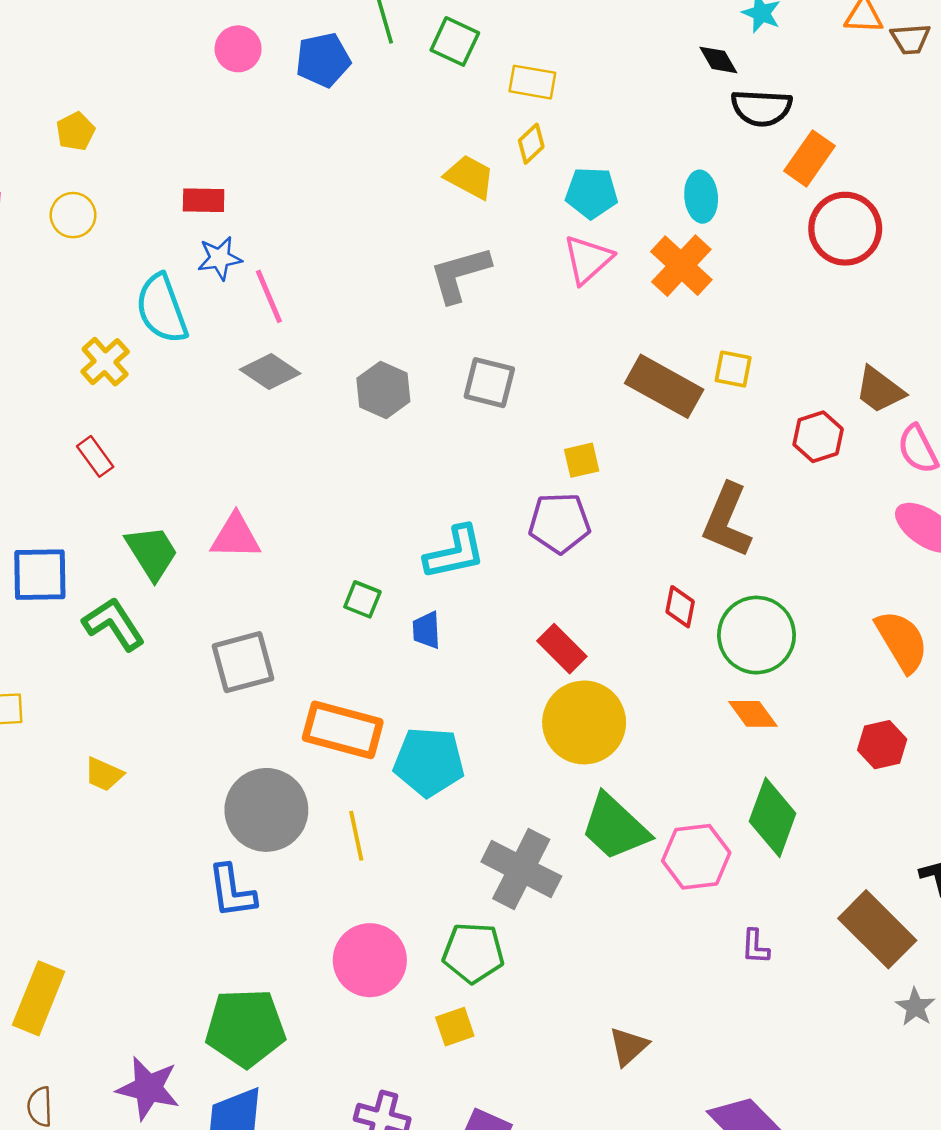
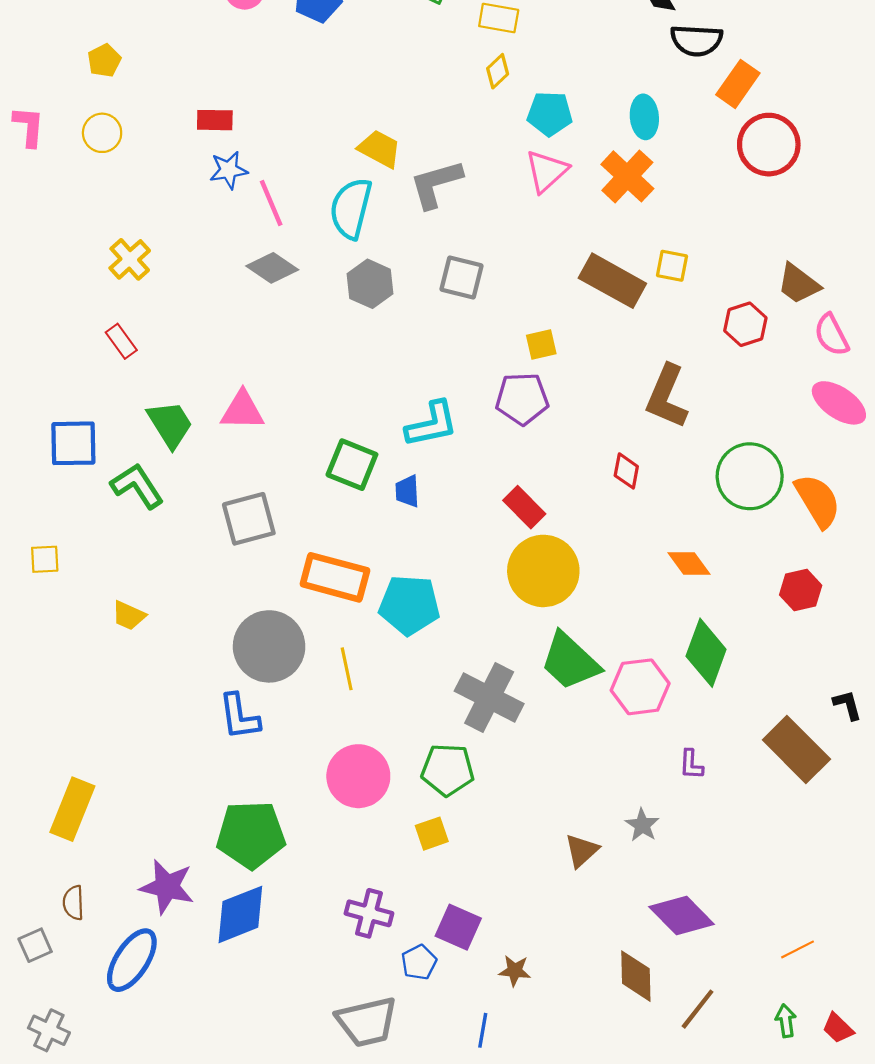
yellow trapezoid: (470, 177) -> (380, 149), moved
cyan semicircle: (162, 309) -> (351, 208), moved, turned 34
green square: (362, 599) -> (352, 465), size x1.6
green circle: (757, 635) -> (750, 476), moved
gray star: (915, 1007) -> (642, 825), moved

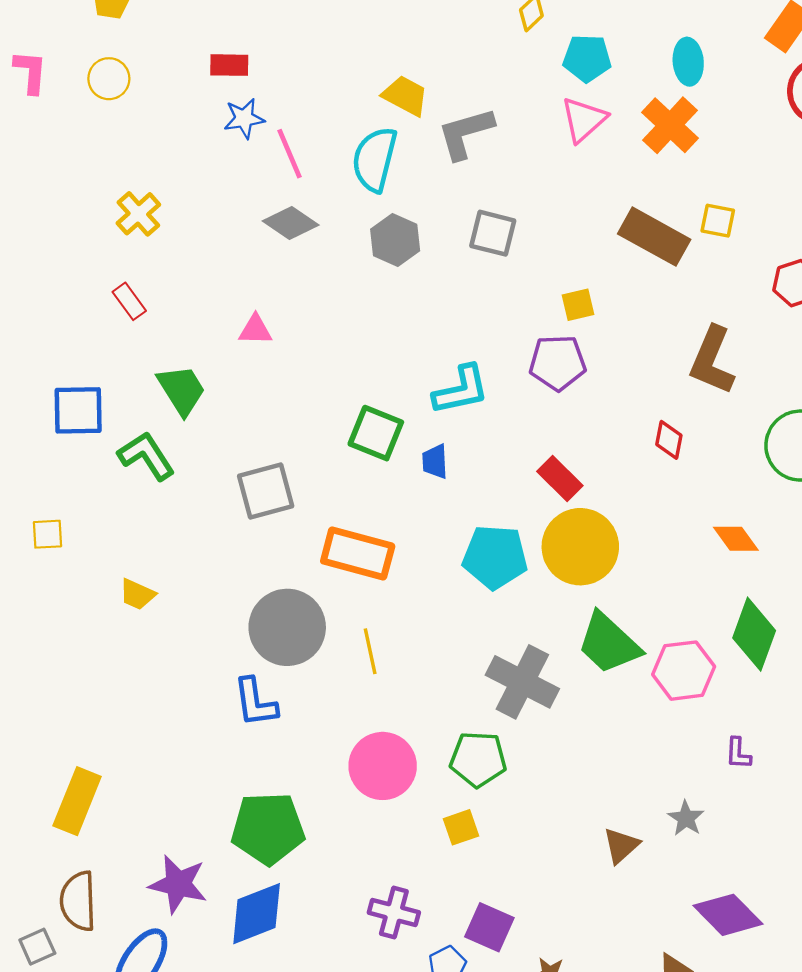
pink triangle: (242, 410) -> (255, 330), moved, size x0.7
cyan pentagon: (409, 605) -> (495, 557), moved
brown semicircle: (73, 903) -> (78, 901), size x1.6

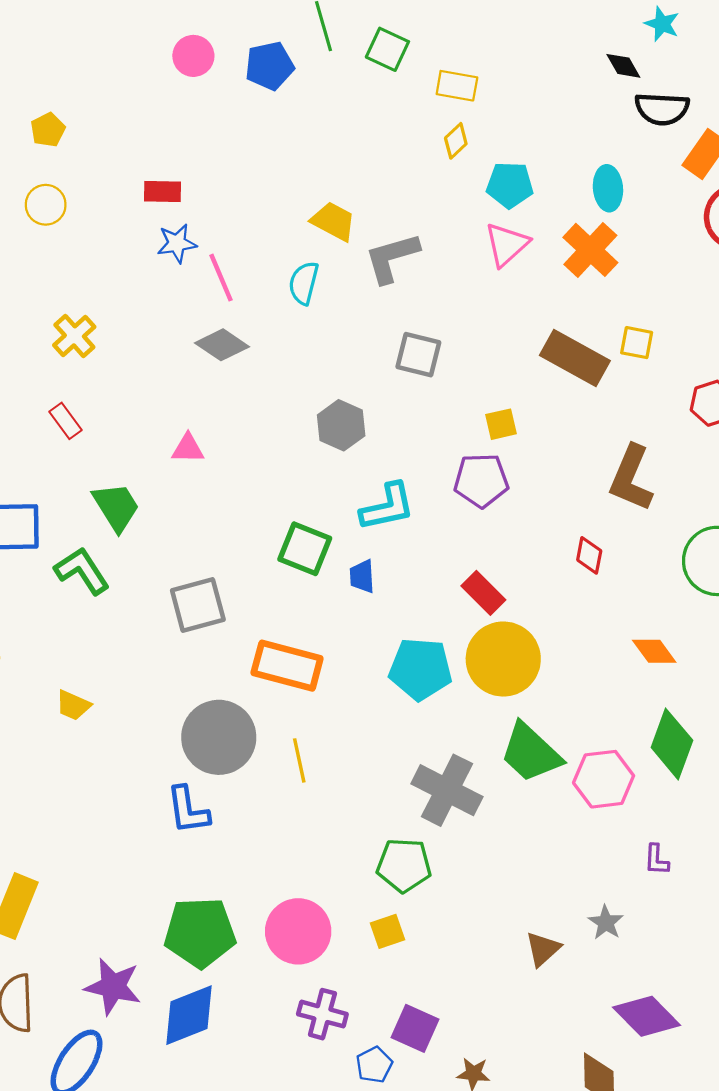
cyan semicircle: (375, 159) -> (304, 283), size x0.7
gray hexagon: (395, 240) -> (341, 425), moved
pink circle: (383, 766) -> (298, 931), moved

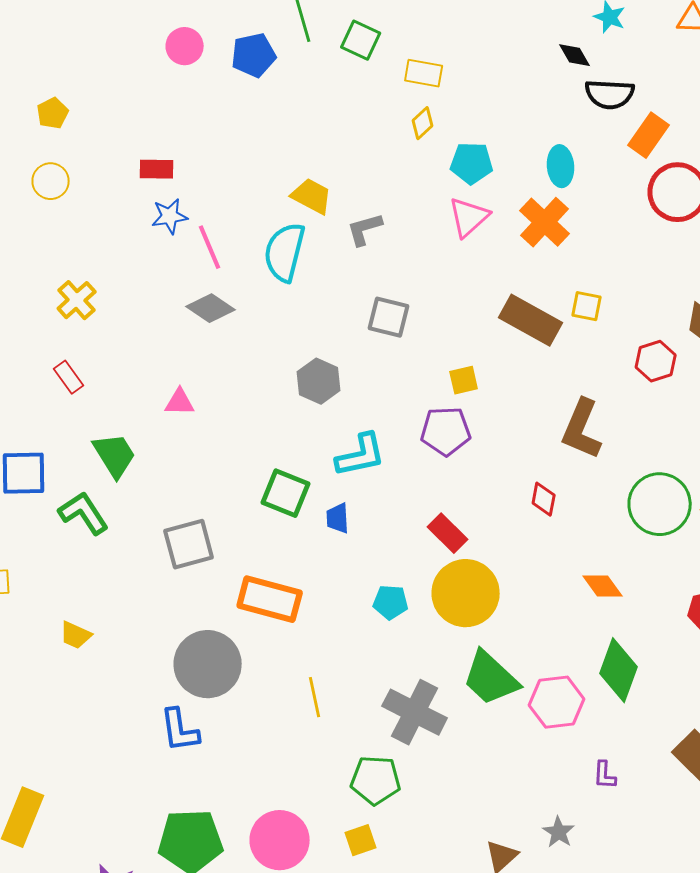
gray L-shape: (392, 258) -> (365, 229), size x0.7
cyan semicircle: (304, 283) -> (285, 252), size x1.5
cyan pentagon: (421, 669) -> (391, 602), size x0.6
yellow line: (299, 760) -> (315, 697), moved

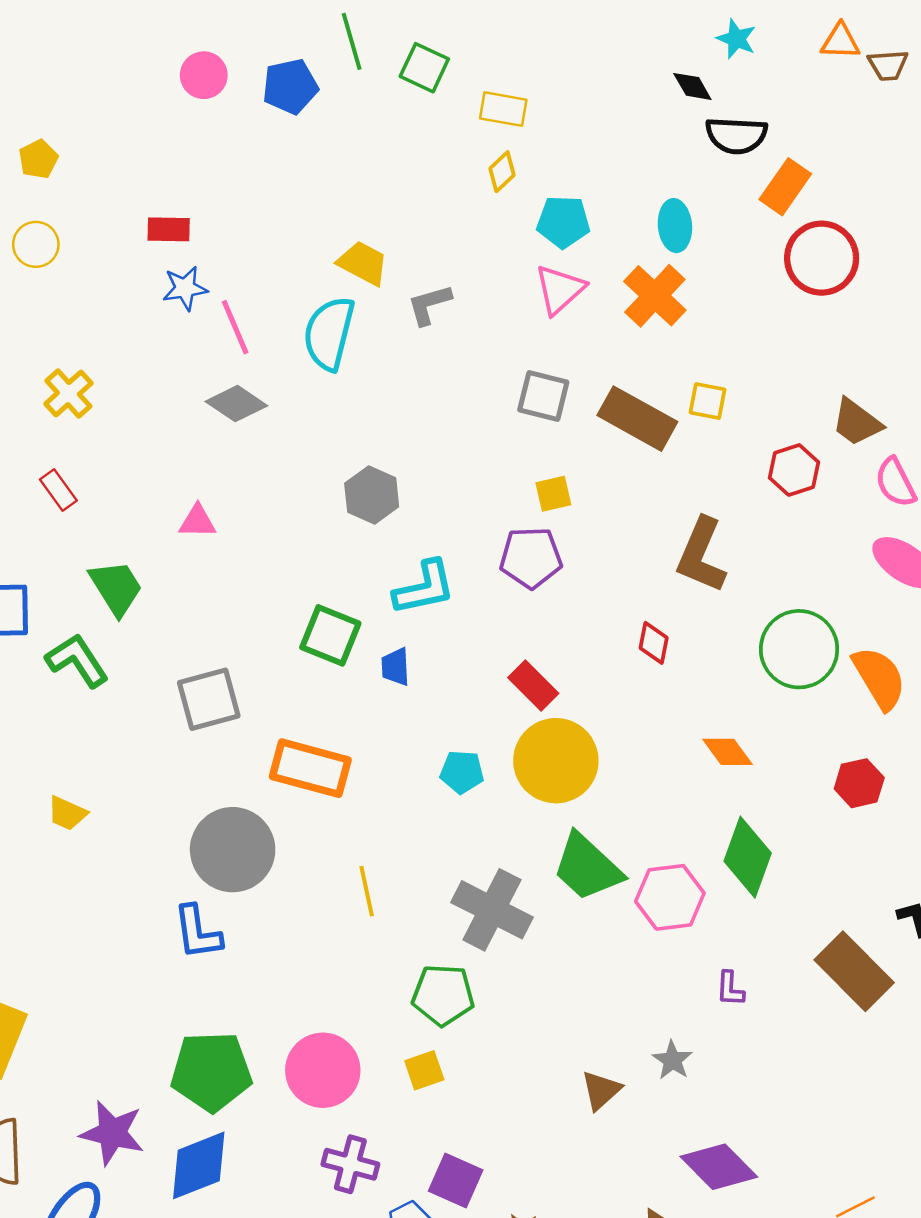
gray square: (389, 317) -> (543, 396), moved

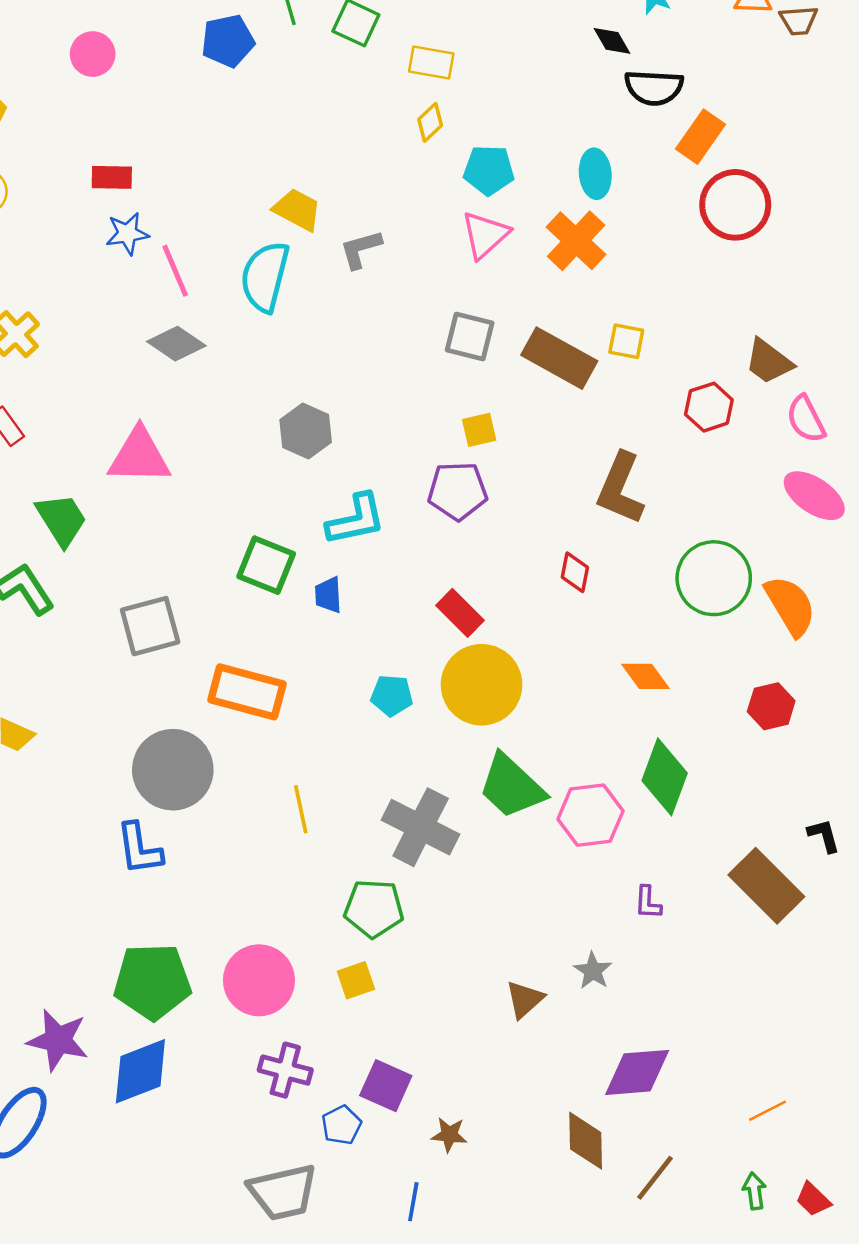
pink circle: (204, 75) -> (93, 54), moved
pink triangle: (197, 521) -> (139, 456), size x1.8
purple diamond: (719, 1167) -> (637, 1072), turned -50

